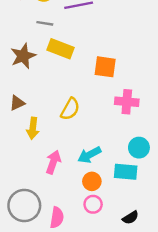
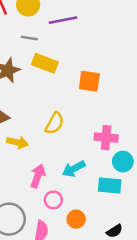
pink cross: (127, 102) -> (106, 138), moved
yellow arrow: (33, 128) -> (17, 142), turned -84
orange circle: (92, 181) -> (76, 219), moved
pink circle: (93, 204) -> (53, 200), moved

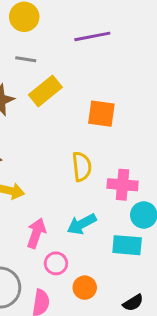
purple line: (63, 20) -> (92, 36), moved
yellow rectangle: (45, 63) -> (45, 91), turned -60
yellow semicircle: (55, 123) -> (82, 167), moved, turned -35

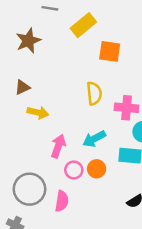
yellow rectangle: (45, 91) -> (83, 25), moved
orange circle: (85, 288) -> (97, 169), moved

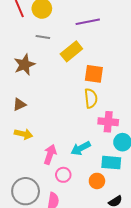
yellow semicircle: (94, 93) -> (91, 98), moved
yellow arrow: (38, 113) -> (23, 134), moved
orange circle: (97, 169) -> (97, 181), moved

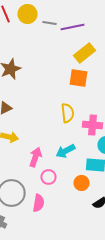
gray line: (43, 37) -> (50, 23), moved
yellow rectangle: (71, 51) -> (84, 53), moved
yellow semicircle: (91, 98) -> (68, 113), moved

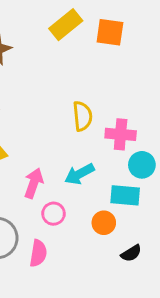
yellow rectangle: (84, 53) -> (66, 25), moved
orange square: (78, 78) -> (110, 32), moved

